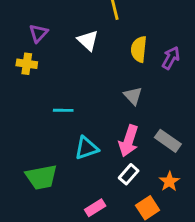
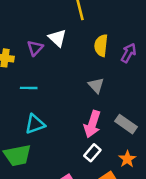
purple triangle: (38, 33) -> (35, 48), moved
cyan line: (63, 110) -> (29, 88), moved
cyan triangle: (86, 148) -> (35, 124), moved

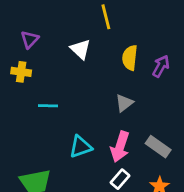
purple triangle: (35, 48) -> (30, 39), moved
gray triangle: (96, 85) -> (124, 103), turned 35
cyan triangle: (35, 124) -> (80, 147), moved

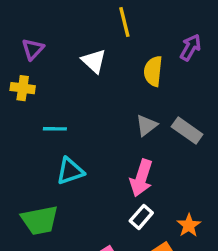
purple arrow: (161, 66) -> (190, 47), moved
cyan triangle: (80, 147) -> (70, 171), moved
gray rectangle: (158, 147) -> (187, 130), moved

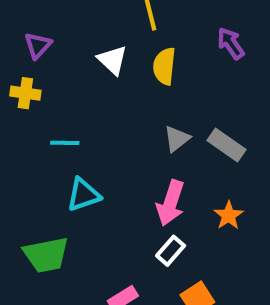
purple arrow: (190, 47) -> (231, 43), turned -64
yellow semicircle: (153, 71) -> (164, 66), moved
orange star: (189, 225) -> (229, 215), moved

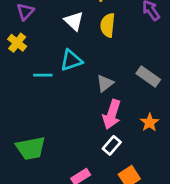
yellow cross: (25, 93) -> (17, 43), turned 30
gray triangle: (177, 139) -> (105, 83), moved
cyan triangle: (83, 195) -> (71, 60), moved

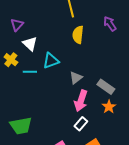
white triangle: (74, 21) -> (30, 44), moved
yellow cross: (17, 43) -> (11, 60), moved
gray rectangle: (148, 77) -> (106, 87), moved

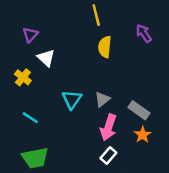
cyan triangle: (51, 61) -> (72, 99), moved, turned -36
cyan line: (30, 72) -> (30, 118), moved, turned 32

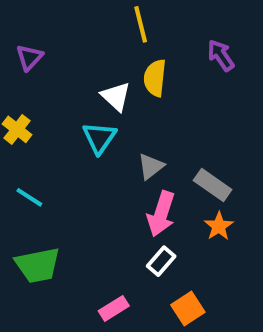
white triangle: (46, 58) -> (116, 96), moved
cyan triangle: (72, 99) -> (99, 138), moved

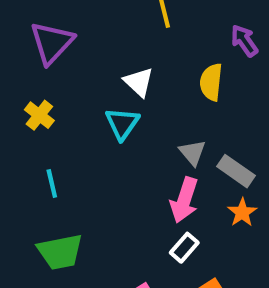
purple triangle: (29, 57) -> (52, 43), size x1.6
yellow semicircle: (155, 78) -> (211, 82), moved
gray triangle: (151, 166) -> (193, 152), moved, turned -32
cyan line: (29, 197) -> (52, 184), turned 44

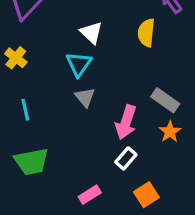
gray triangle: (193, 152) -> (85, 97), moved

